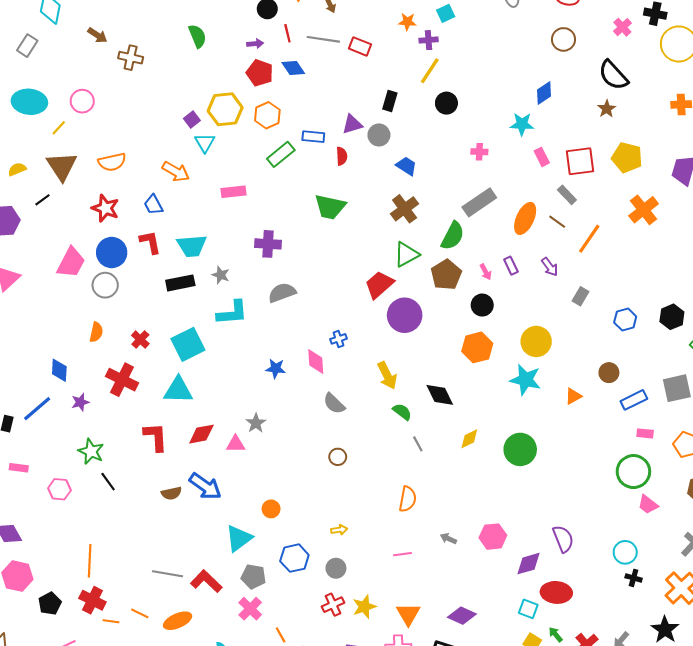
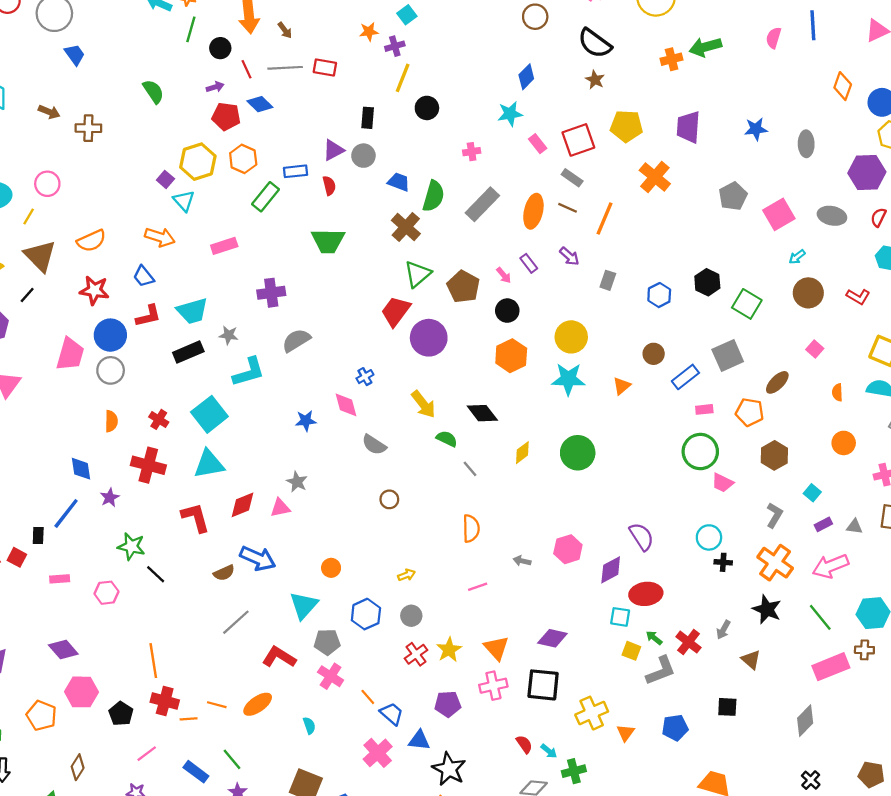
green semicircle: (453, 236) -> (433, 196), moved
red L-shape: (150, 242) -> (148, 316), turned 100
gray line: (167, 574) -> (236, 622), moved, turned -40

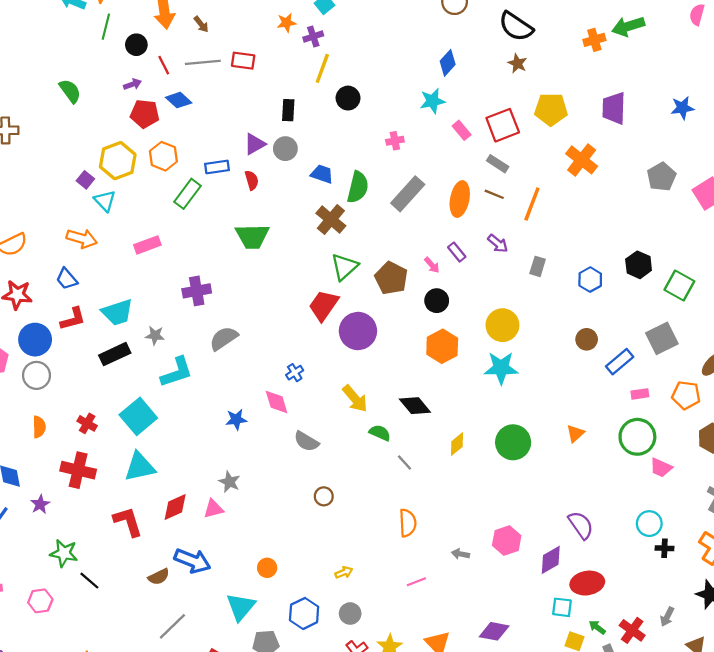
orange triangle: (622, 386) -> (575, 433), moved

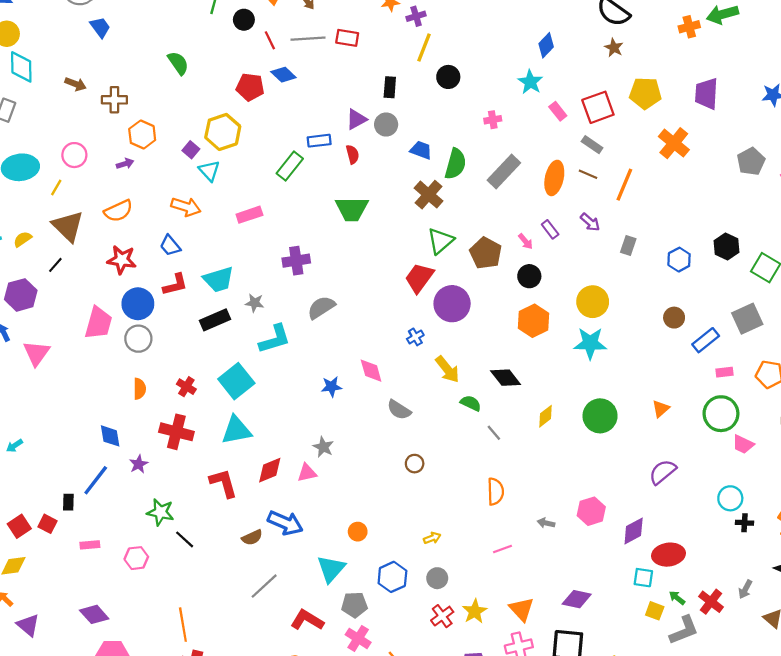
purple arrow: (132, 84) -> (125, 164), moved
cyan star: (432, 101) -> (530, 82), turned -30
orange hexagon: (163, 156) -> (142, 134), moved
blue cross: (295, 373) -> (415, 337), moved
purple semicircle: (581, 525) -> (663, 472), moved, turned -96

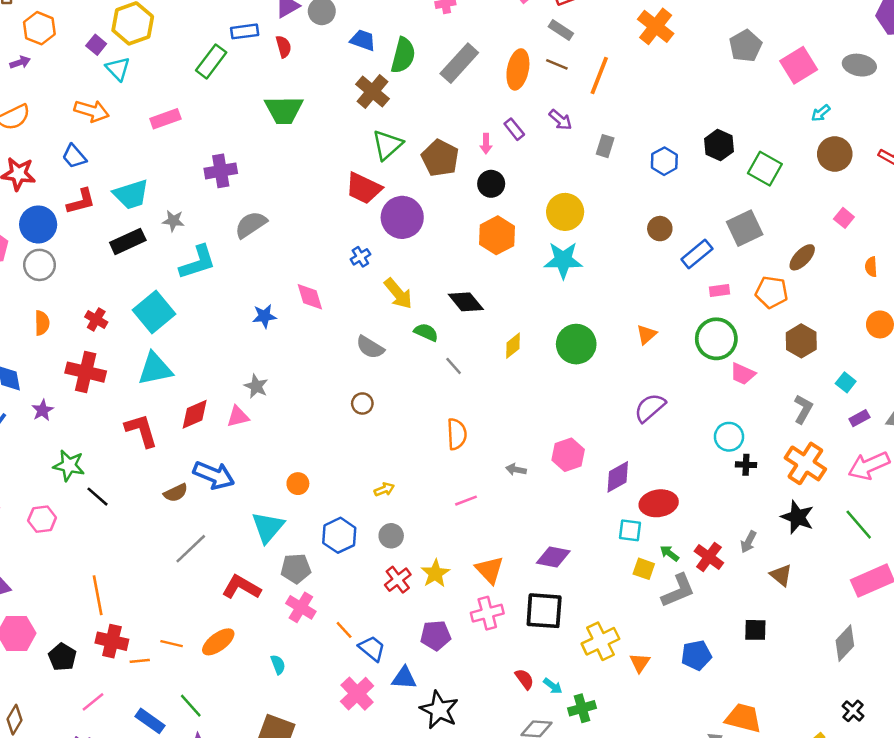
pink arrow: (526, 241) -> (486, 144), turned 42
red trapezoid: (419, 278) -> (364, 188), turned -100
gray semicircle: (399, 410) -> (370, 347), moved

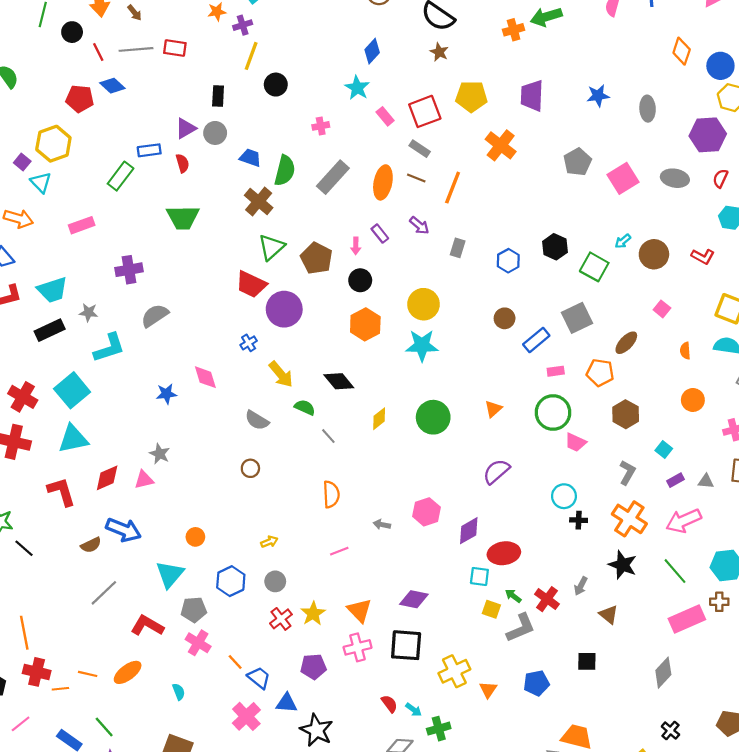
cyan arrow: (821, 113) -> (623, 241), moved
red cross: (96, 319) -> (23, 397), size x1.5

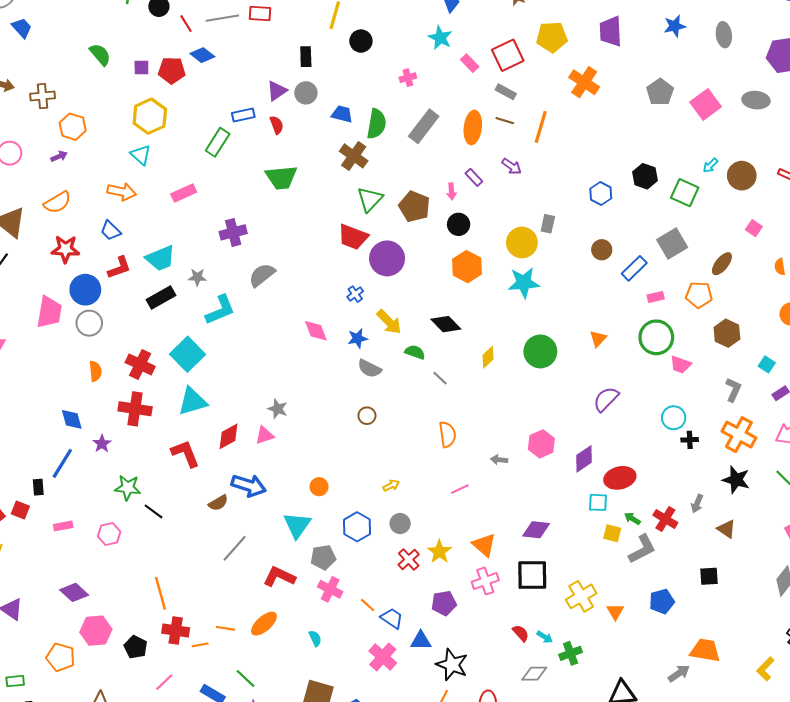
purple square: (22, 162) -> (141, 67), moved, turned -35
gray rectangle: (458, 248) -> (548, 224), moved
blue star: (166, 394) -> (358, 338), moved

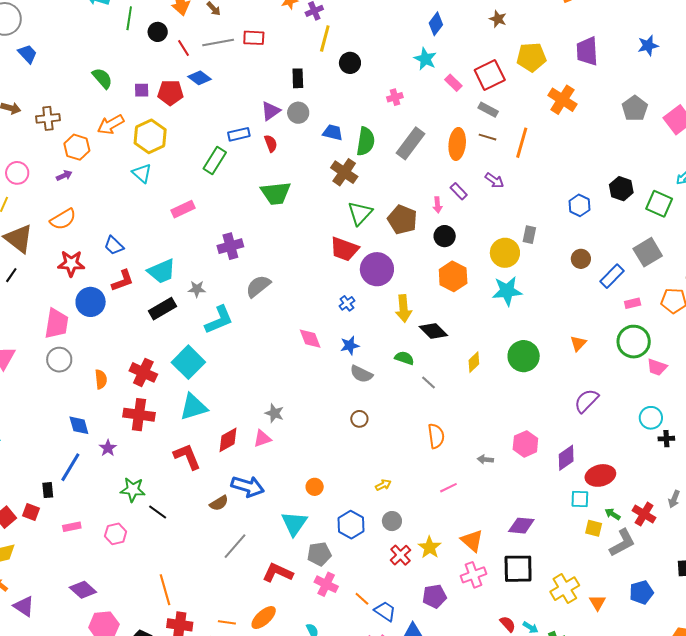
orange arrow: (122, 192) -> (111, 125), moved, turned 140
yellow arrow: (389, 322) -> (404, 309), moved, turned 40
gray circle: (89, 323) -> (59, 360), moved

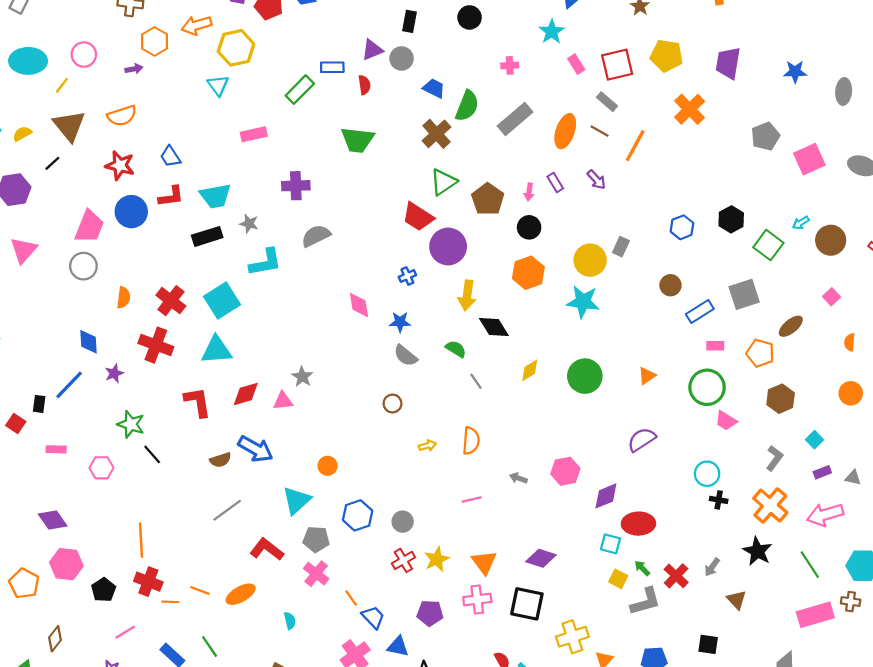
yellow arrow: (383, 485) -> (427, 446), moved

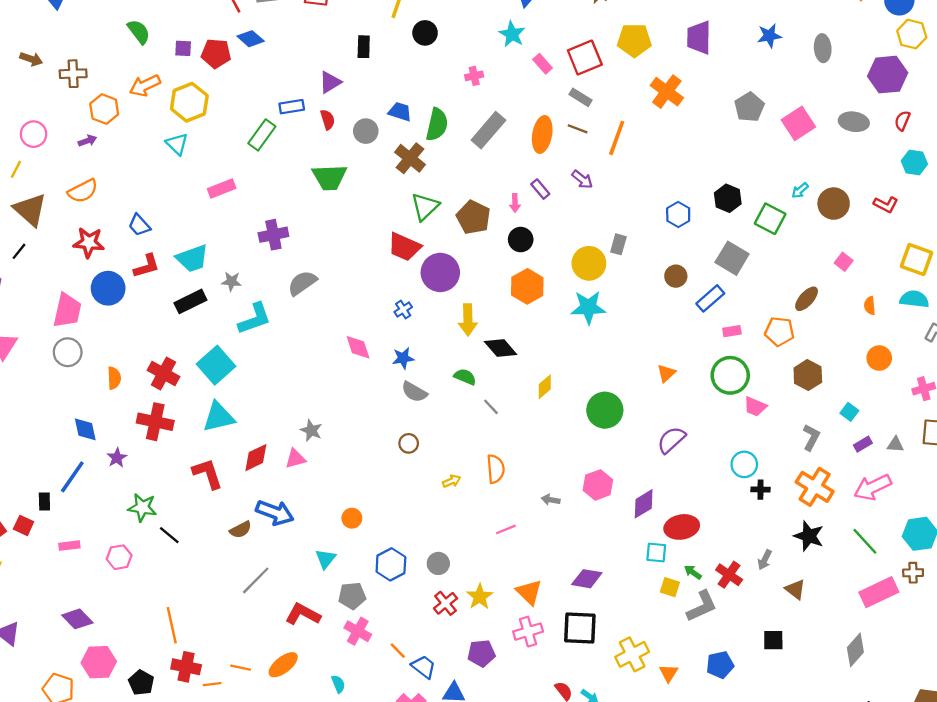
gray circle: (402, 58) -> (366, 131), moved
gray square: (744, 294) -> (732, 258), moved, turned -32
green circle: (585, 376) -> (605, 410), moved
cyan triangle: (297, 500) -> (326, 559), size x0.7

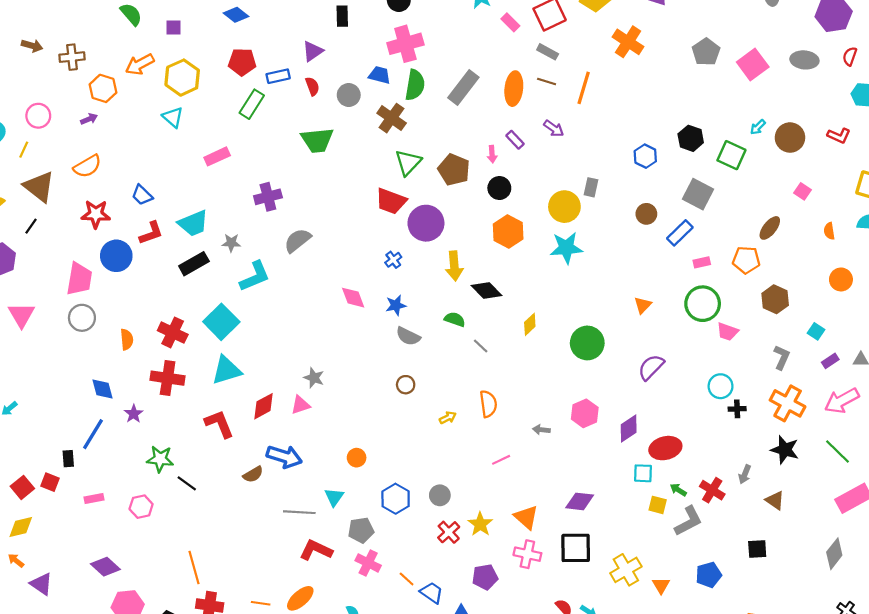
red pentagon: (216, 53) -> (242, 62), moved
pink cross: (474, 76) -> (405, 44), moved, size x2.0
gray line: (256, 580) -> (299, 512), moved, turned 52
pink cross: (528, 632) -> (527, 554), turned 32

